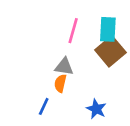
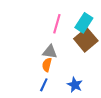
cyan rectangle: (108, 29) -> (84, 23), turned 30
blue line: (44, 106) -> (44, 85), moved

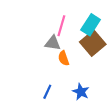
gray triangle: (50, 52) -> (53, 43), moved
orange semicircle: (47, 65) -> (64, 58), moved, turned -32

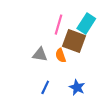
gray triangle: (53, 43) -> (40, 54), moved
brown square: (93, 43) -> (74, 41), moved, turned -30

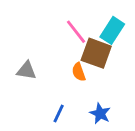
pink line: (59, 25) -> (76, 32), turned -54
gray triangle: (40, 54) -> (26, 71), moved

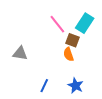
brown square: (96, 53) -> (73, 40), size x0.6
orange semicircle: (79, 72) -> (68, 54), moved

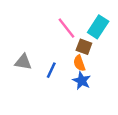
blue line: (44, 86) -> (51, 70), moved
blue star: (76, 86) -> (82, 81), moved

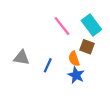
cyan rectangle: (98, 27) -> (91, 25), turned -70
brown square: (84, 47) -> (87, 47), moved

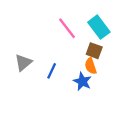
gray triangle: (22, 58) -> (23, 63), turned -49
orange semicircle: (74, 59) -> (91, 66), moved

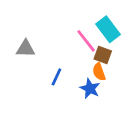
pink line: (67, 28) -> (86, 41), moved
gray triangle: (23, 63) -> (26, 49), moved, turned 42

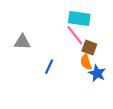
cyan rectangle: (108, 29) -> (79, 19), moved, turned -45
blue star: (90, 89) -> (97, 73), moved

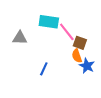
cyan rectangle: (79, 19) -> (49, 22), moved
blue line: (49, 67) -> (44, 69), moved

